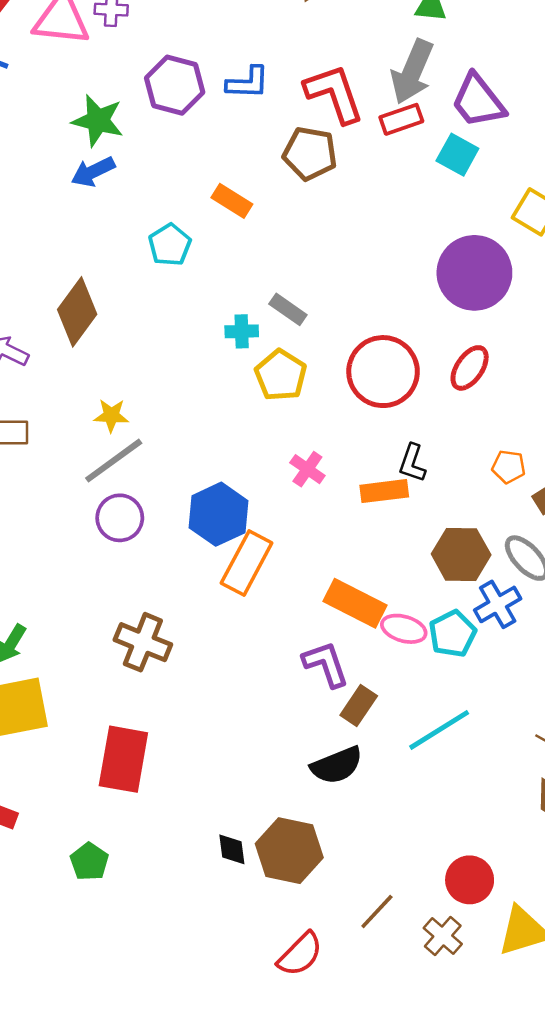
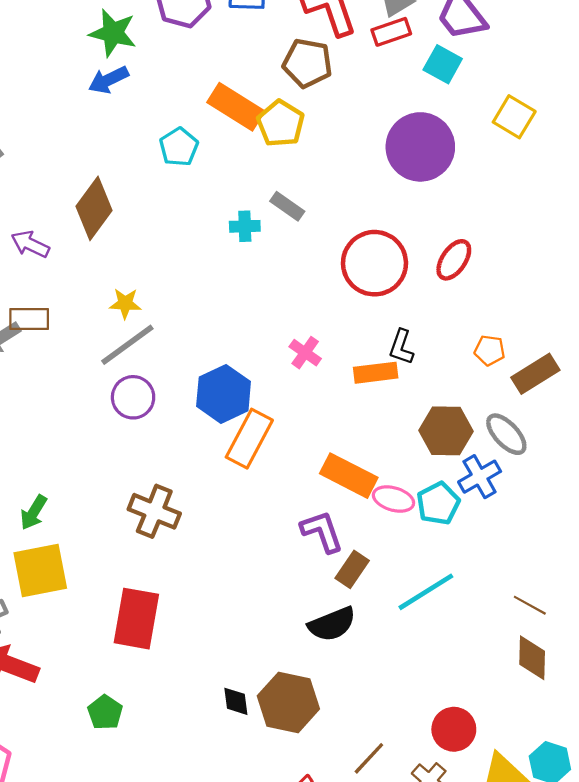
orange rectangle: (232, 201) -> (236, 107), size x1.5
purple circle: (474, 273) -> (420, 147), moved
yellow pentagon: (281, 375) -> (281, 123), moved

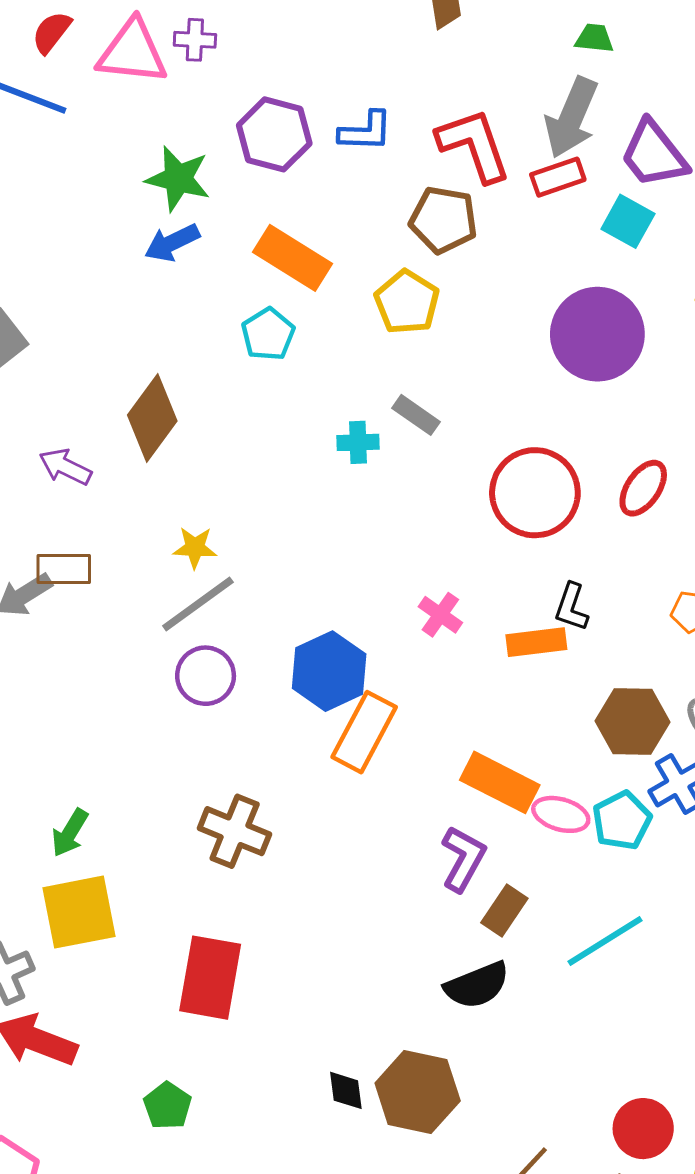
orange rectangle: (236, 107) -> (292, 258), moved
purple L-shape: (322, 531) -> (463, 859), turned 48

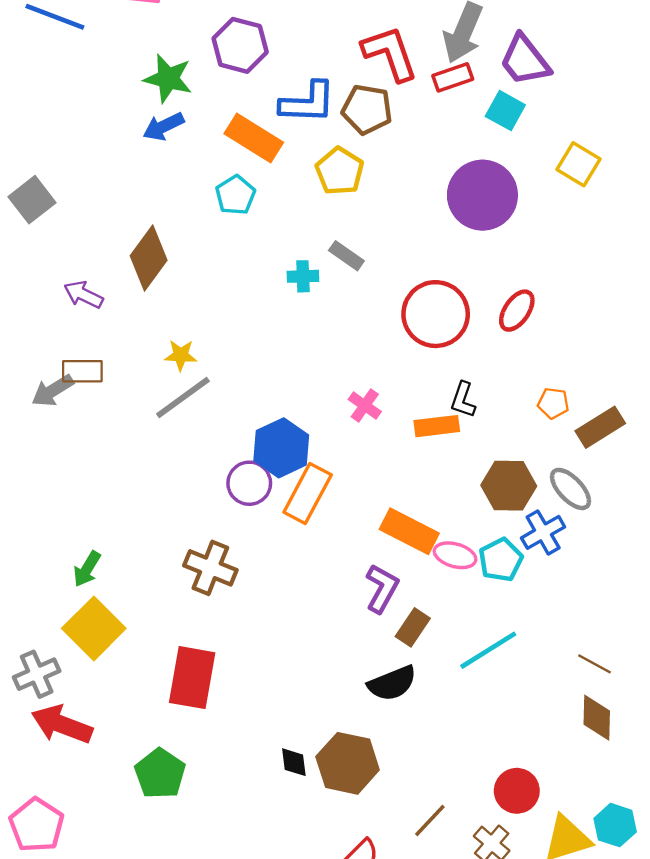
blue L-shape: (366, 131) -> (308, 103), moved, size x1.4
purple circle: (206, 676) -> (249, 483), moved
yellow square: (79, 912) -> (94, 628), turned -34
green pentagon: (167, 1106) -> (160, 774), size x1.4

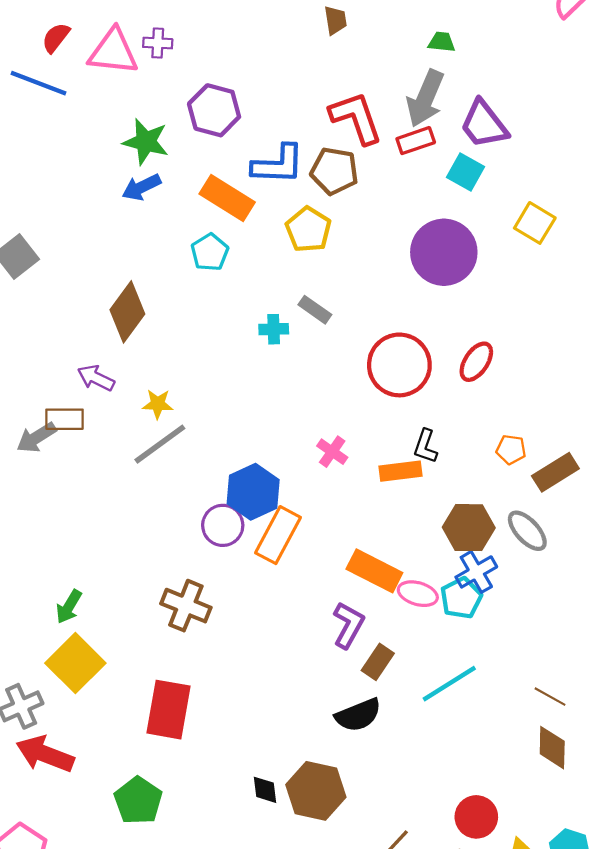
purple arrow: (83, 295) -> (96, 378), moved
blue cross: (543, 532) -> (476, 572), moved

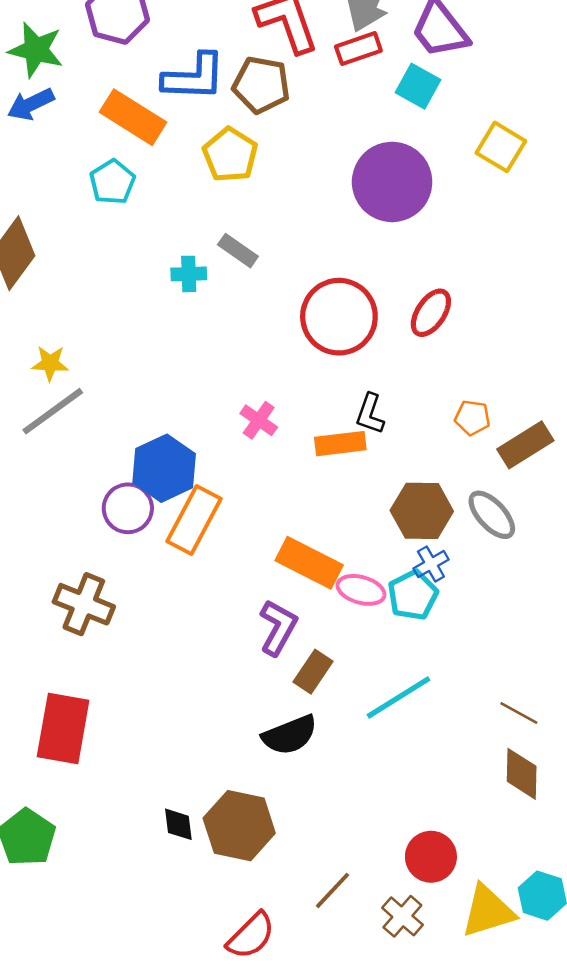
blue cross: (476, 572) -> (431, 564), size x0.7

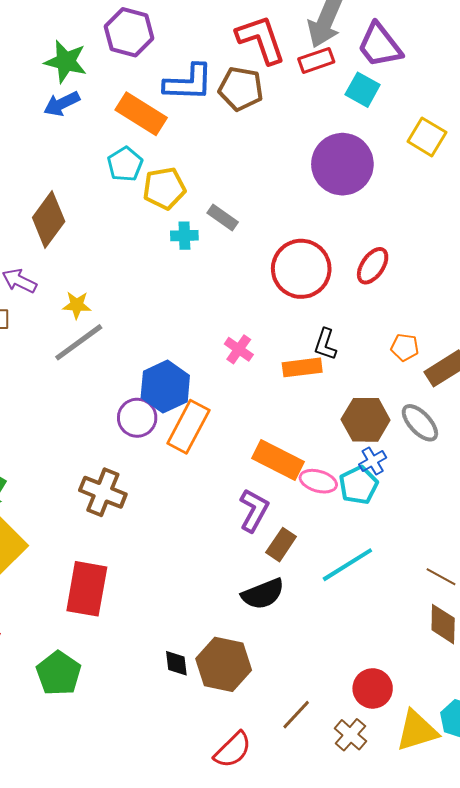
yellow pentagon: (230, 155) -> (164, 188), moved, turned 30

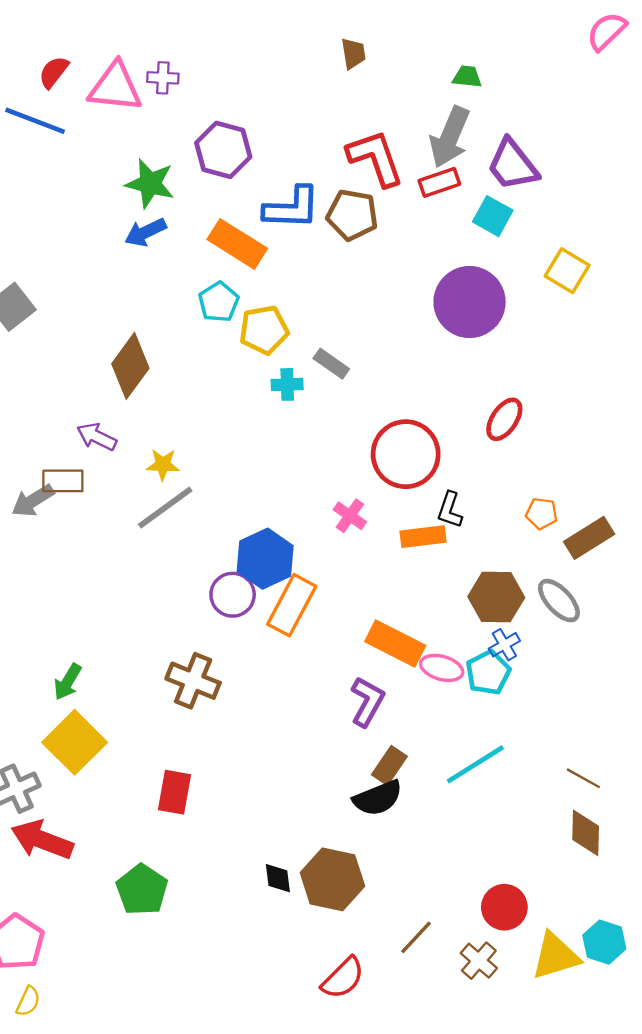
red circle: (301, 269) -> (406, 454), moved
brown rectangle: (281, 545) -> (389, 765), moved
red rectangle: (87, 589) -> (174, 792), size x0.7

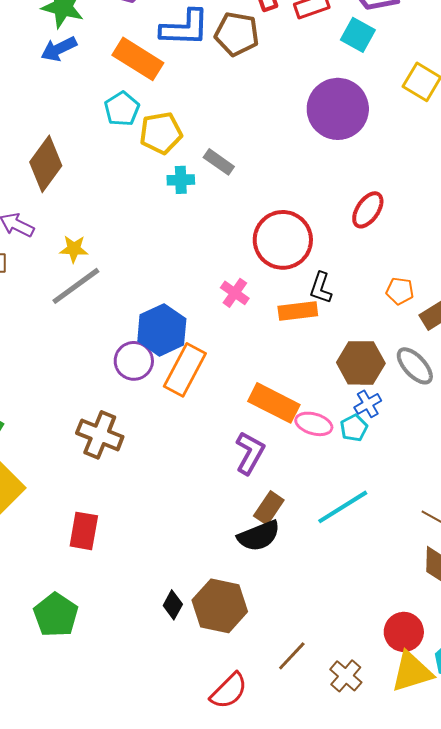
cyan pentagon: (488, 673) -> (354, 428), size x0.7
black diamond: (278, 878) -> (173, 605), turned 36
red circle: (504, 907) -> (404, 632), moved

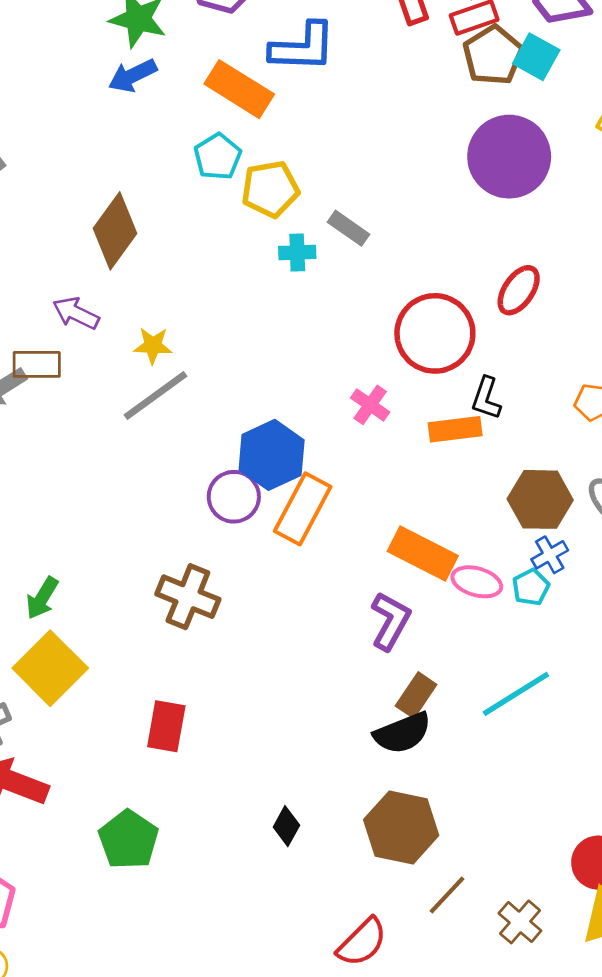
brown pentagon: (237, 34) -> (493, 55), moved, turned 30
red ellipse: (368, 210) -> (519, 290), moved
brown hexagon: (220, 606) -> (401, 827), moved

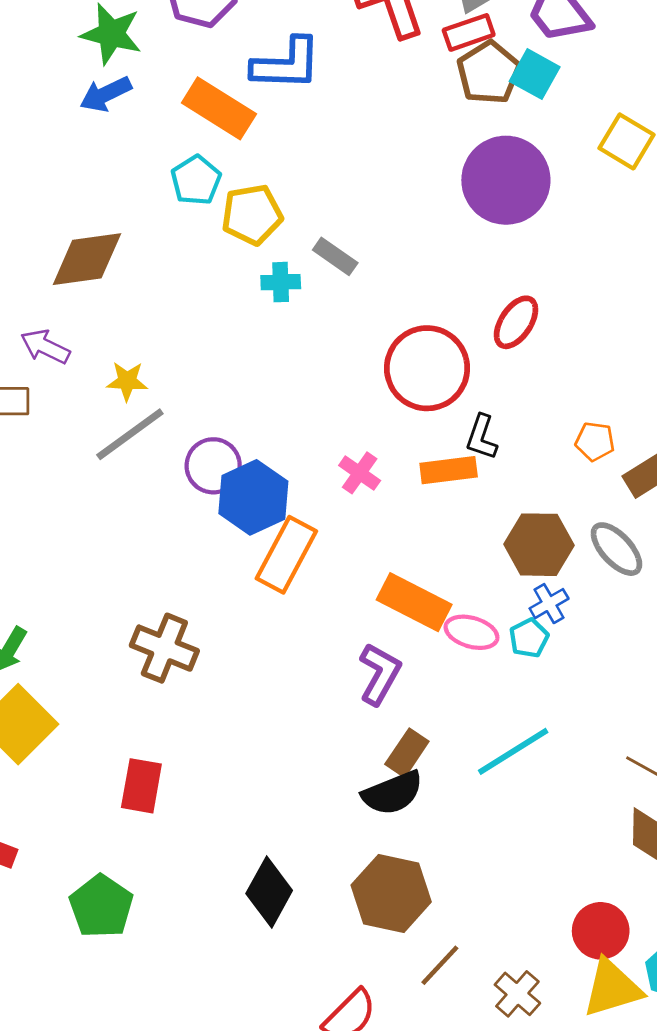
brown diamond: (115, 231) -> (87, 259), turned 46
pink cross: (370, 405) -> (360, 473), moved
purple circle: (234, 497) -> (213, 466), moved
black diamond: (286, 826) -> (269, 892), size x1.6

